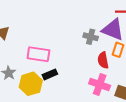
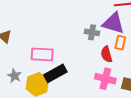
black rectangle: (50, 74) -> (55, 73), size x1.5

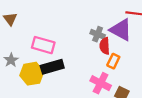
orange rectangle: (120, 43) -> (113, 61), moved
red semicircle: (107, 54) -> (105, 46), moved

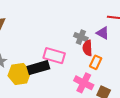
purple triangle: (121, 30) -> (103, 33), size x0.6
pink rectangle: (43, 45) -> (54, 56), moved

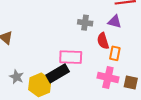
gray cross: (81, 37) -> (85, 23), moved

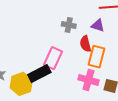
orange rectangle: (115, 53) -> (96, 57), size x1.5
pink rectangle: (71, 57) -> (53, 58), turned -70

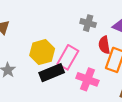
pink cross: (88, 80) -> (87, 79), moved
yellow hexagon: (21, 84) -> (42, 52), moved

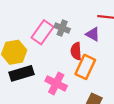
pink rectangle: (68, 57) -> (42, 32), moved

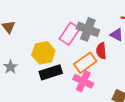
gray cross: (62, 28) -> (88, 29), size x1.5
orange rectangle: (85, 67) -> (85, 63), moved, turned 30

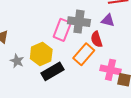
gray star: (10, 67) -> (17, 61), moved
pink cross: (83, 81) -> (110, 70), moved

